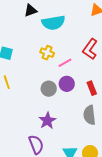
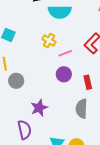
gray circle: (49, 89) -> (16, 81), moved

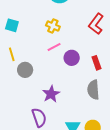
pink line: (65, 53) -> (54, 47), moved

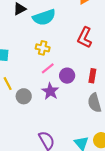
red rectangle: (96, 63) -> (92, 76), turned 40
purple star: (51, 94) -> (50, 91), moved

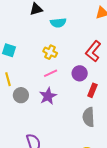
cyan semicircle: (44, 17) -> (58, 23), size x0.7
purple circle: (67, 76) -> (80, 73), moved

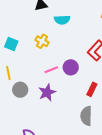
yellow cross: (50, 52) -> (42, 41), moved
purple circle: (80, 73) -> (71, 67), moved

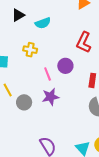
pink line: (51, 70) -> (48, 74), turned -72
purple star: (47, 92) -> (50, 97), turned 30

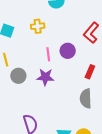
yellow cross: (30, 50) -> (38, 26), turned -32

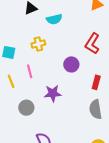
pink line: (48, 54) -> (30, 71), moved
gray circle: (18, 76) -> (26, 108), moved

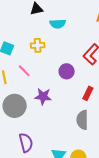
pink line: (30, 71) -> (24, 71), turned -40
gray circle: (26, 108) -> (15, 106), size x1.5

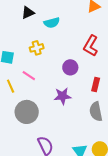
purple star: (43, 96) -> (63, 96), moved

